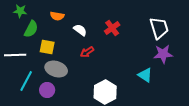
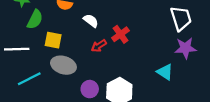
red cross: (112, 28) -> (120, 34), moved
cyan line: (26, 81) -> (29, 79), turned 35
purple circle: (47, 90) -> (90, 89), moved

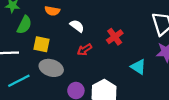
red cross: (120, 34) -> (115, 37), moved
cyan triangle: (165, 72) -> (138, 67), moved

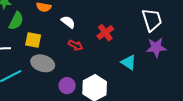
red arrow: (85, 50) -> (76, 45), turned -120

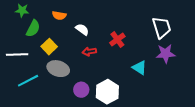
yellow square: (33, 40) -> (49, 47), turned 35
red arrow: (76, 45) -> (89, 52), turned 144

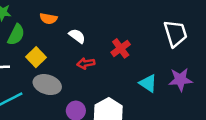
purple star: (166, 54) -> (180, 80), moved

